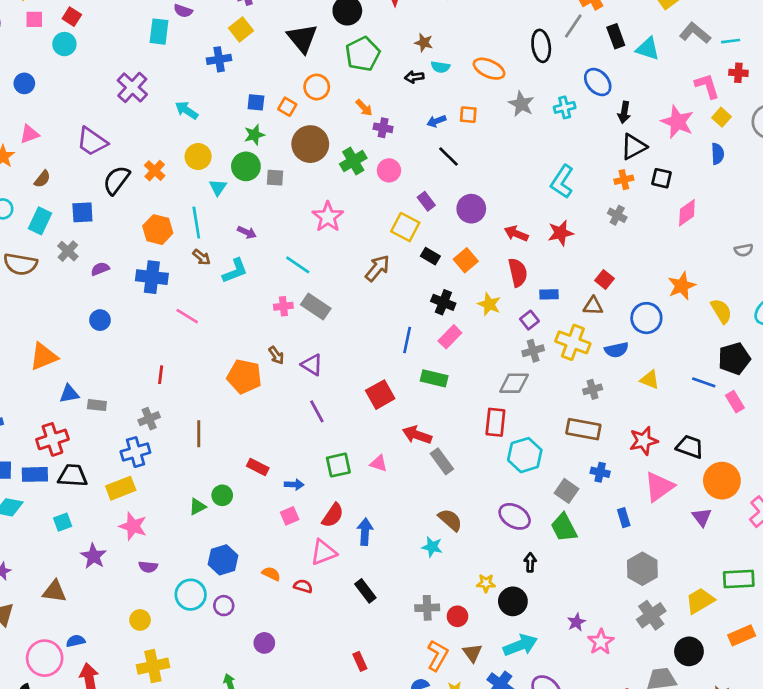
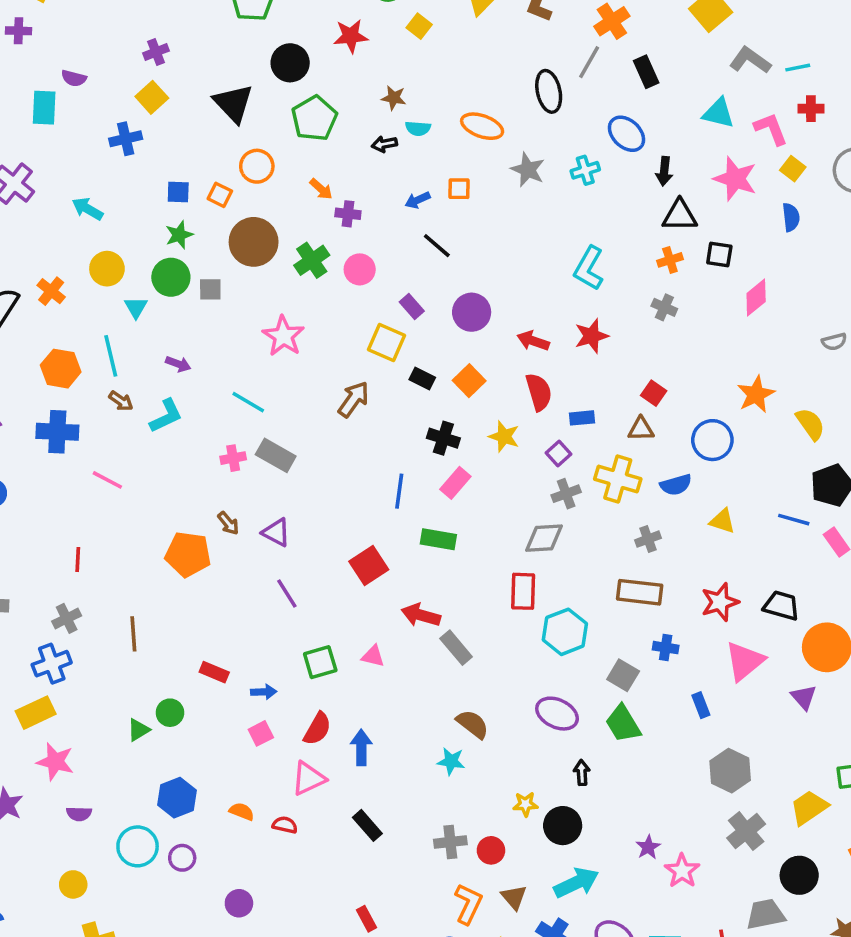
cyan triangle: (648, 49) -> (718, 113), moved
black triangle: (634, 147) -> (680, 216), turned 32

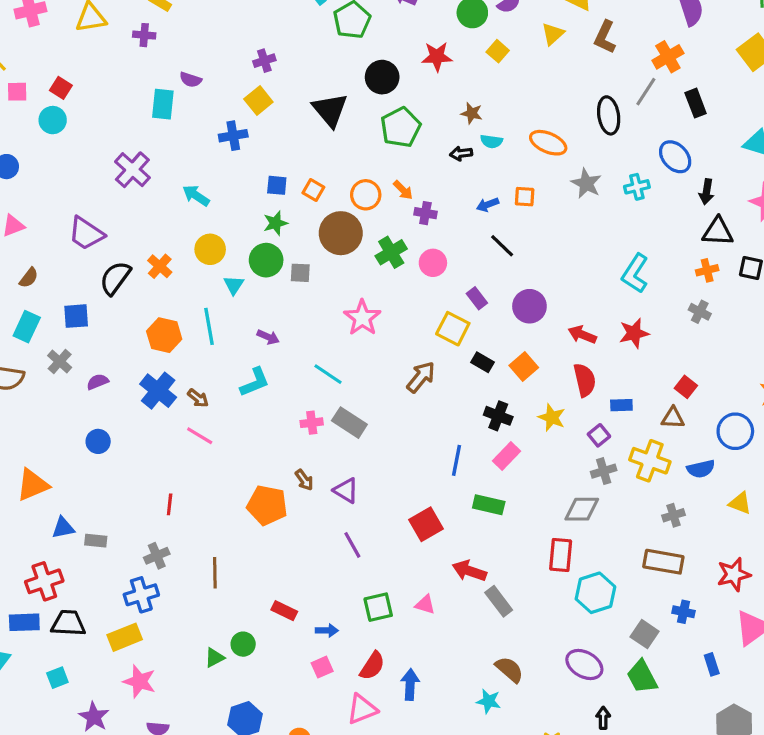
orange circle: (257, 166) -> (366, 195), moved
brown arrow: (121, 401) -> (198, 398), moved
blue cross: (57, 432) -> (158, 391), turned 33

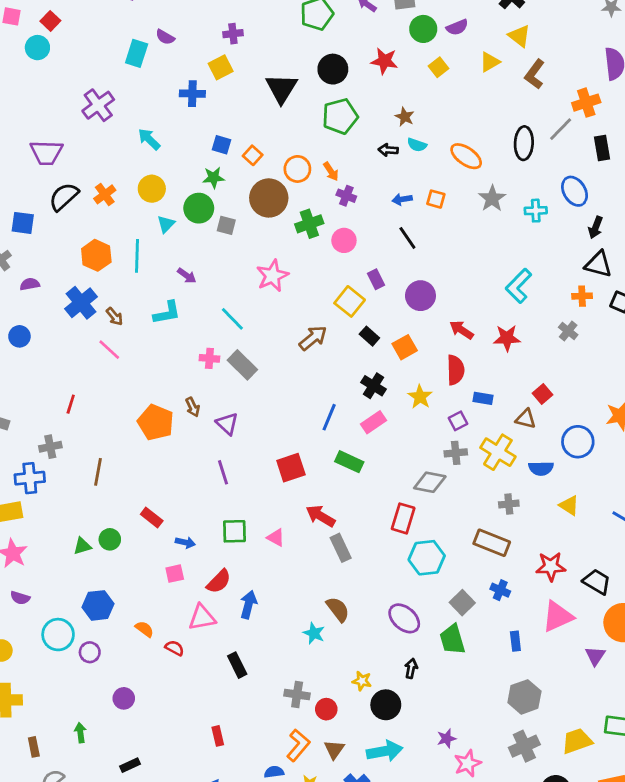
purple trapezoid: (86, 233) -> (46, 153), turned -44

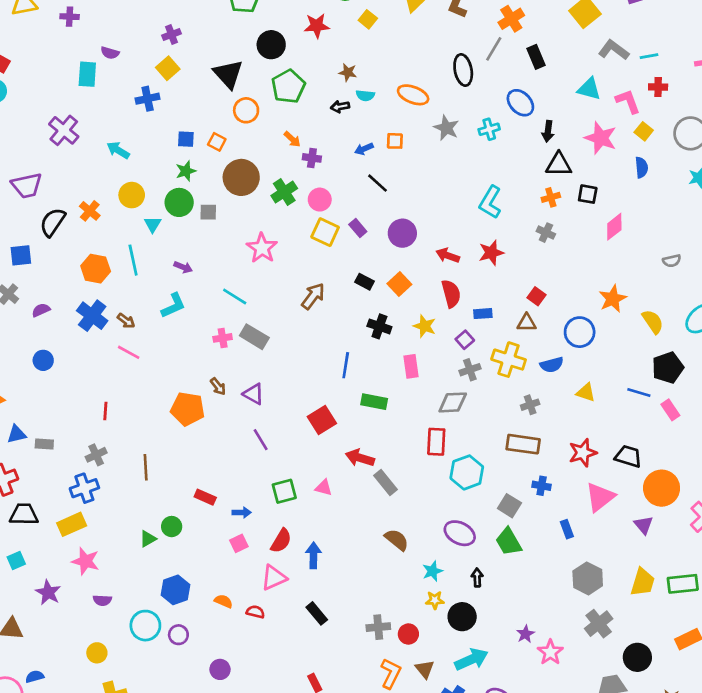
orange circle: (297, 169) -> (246, 110), moved
yellow square: (350, 301) -> (325, 232), moved
pink rectangle: (374, 422) -> (411, 366), moved, turned -50
cyan star: (314, 633) -> (432, 571), moved, turned -30
yellow trapezoid: (577, 741) -> (643, 582), moved, turned 140

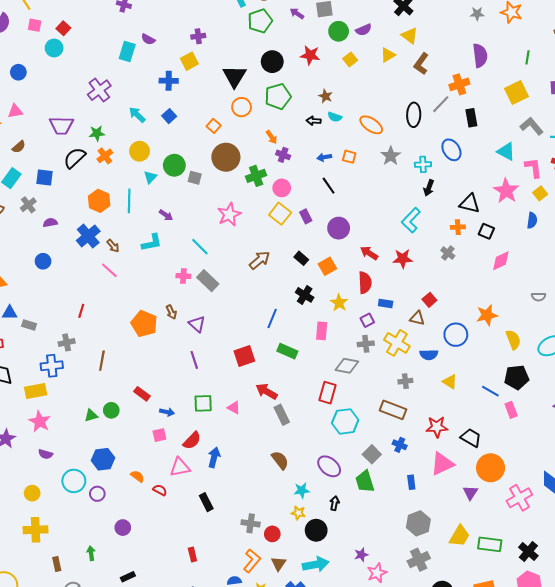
black arrow: (548, 131) -> (429, 188), moved
blue square: (186, 139) -> (169, 116), moved, turned 32
green star: (186, 171) -> (97, 133), moved

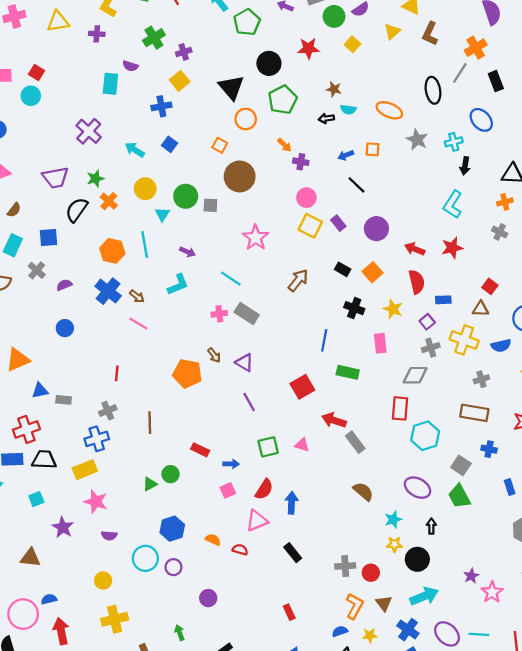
green cross: (256, 176) -> (154, 38), moved

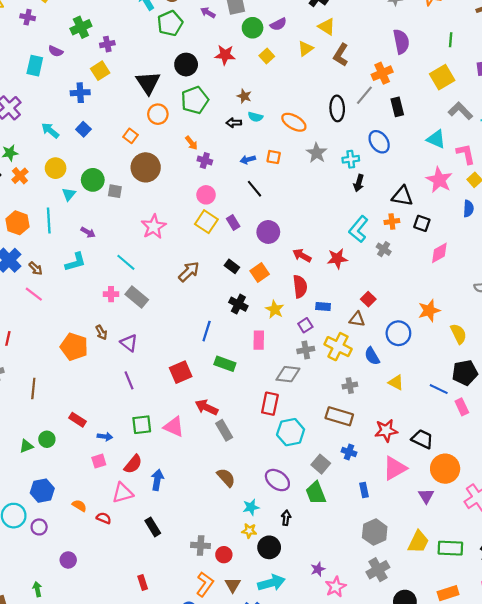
cyan L-shape: (453, 204) -> (358, 229), moved
blue semicircle: (501, 346) -> (372, 356), turned 66
pink triangle: (302, 445) -> (174, 427), size x1.5

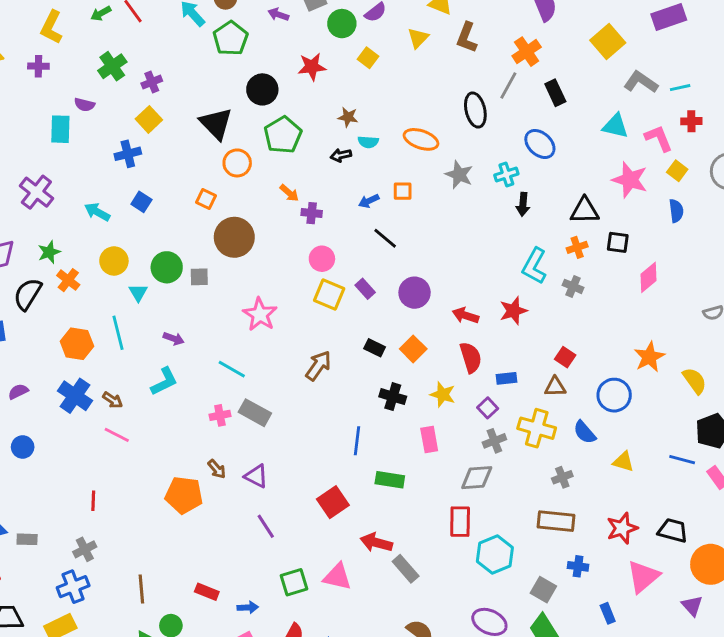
brown line: (33, 388) -> (141, 589), moved

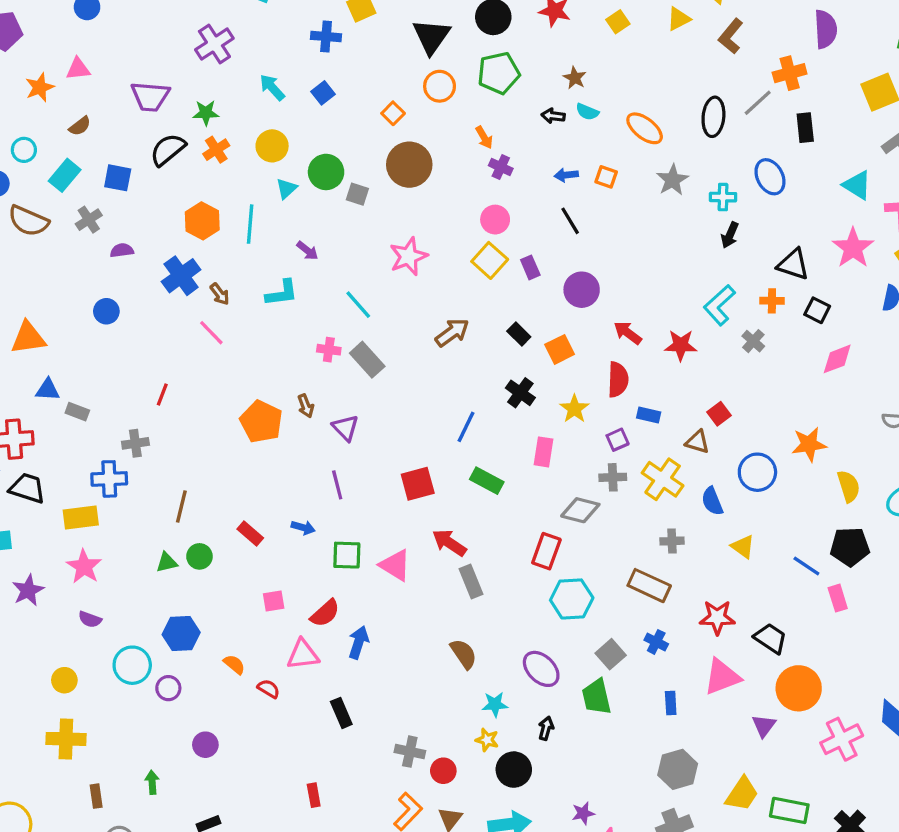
blue arrow: (248, 607) -> (303, 527), moved

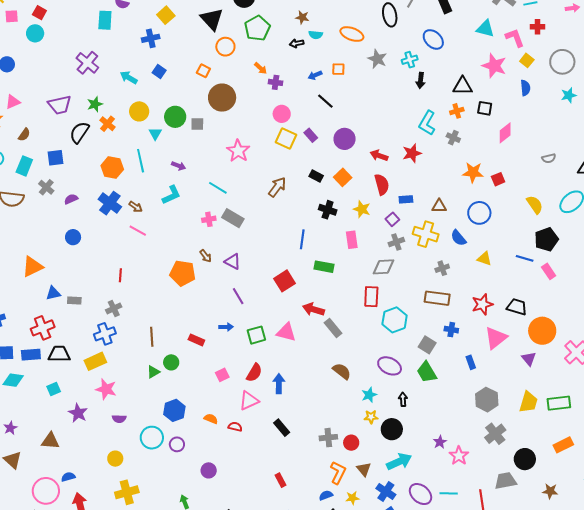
red square: (719, 414) -> (498, 179), moved, turned 32
orange star: (809, 444) -> (473, 172), moved, turned 30

